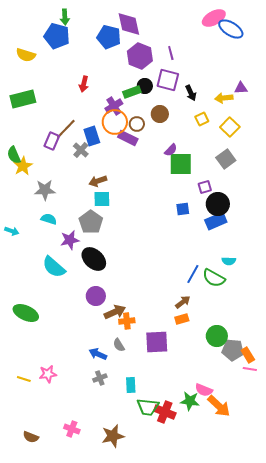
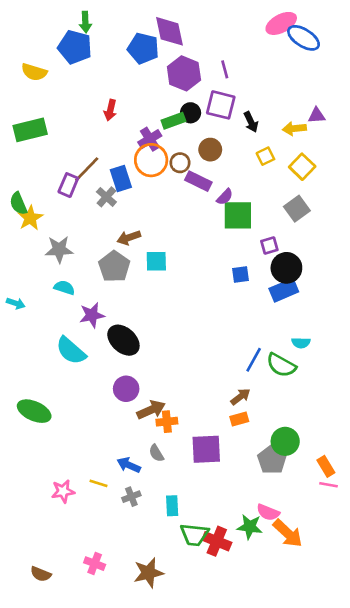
purple rectangle: (128, 138) -> (198, 181), moved
cyan square: (102, 199) -> (156, 261), moved
gray pentagon: (91, 222) -> (114, 267), moved
gray pentagon: (233, 350) -> (272, 460), moved, turned 30
yellow line: (24, 379) -> (99, 483), moved

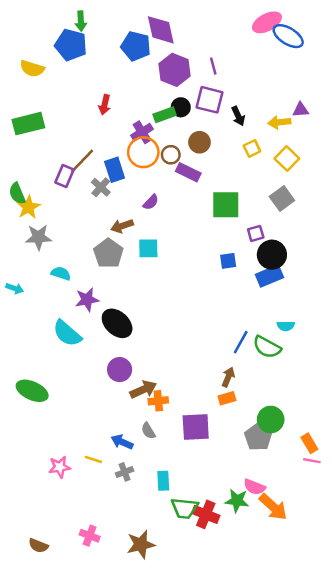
purple semicircle: (225, 197) -> (151, 202), moved
gray star: (59, 249) -> (38, 237), moved
brown arrow: (240, 397) -> (228, 377), turned -30

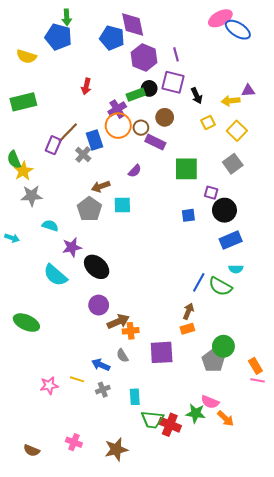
purple semicircle: (151, 202) -> (135, 171), moved
purple square: (256, 233) -> (211, 193), turned 32
blue rectangle: (269, 276) -> (231, 240), moved
orange arrow: (273, 507) -> (226, 418), size x0.7

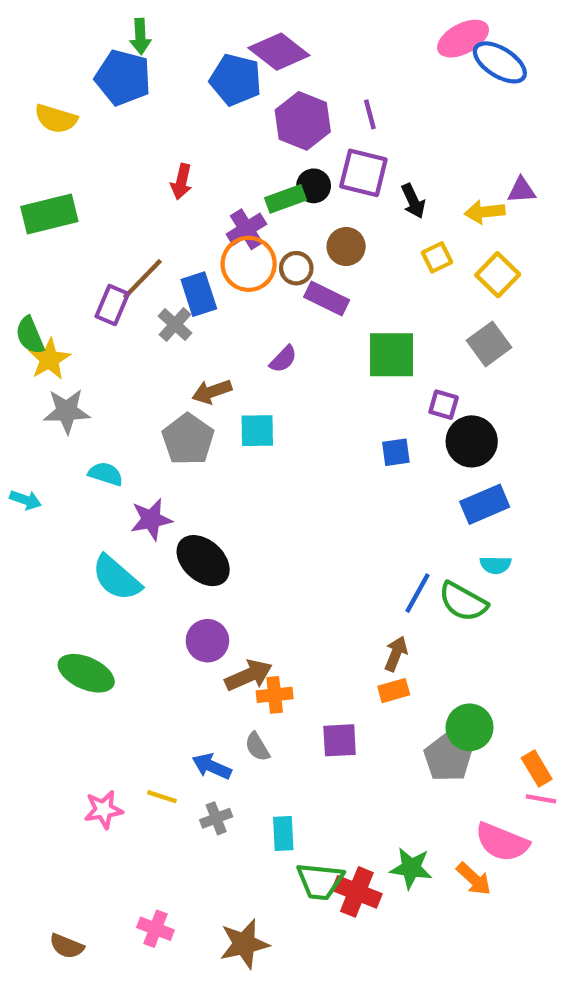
purple diamond: (133, 24) -> (279, 52), turned -40
green ellipse: (26, 323) -> (86, 673), moved
purple square: (162, 352) -> (340, 740), size x0.7
pink semicircle: (210, 402) -> (502, 842), moved, size x1.4

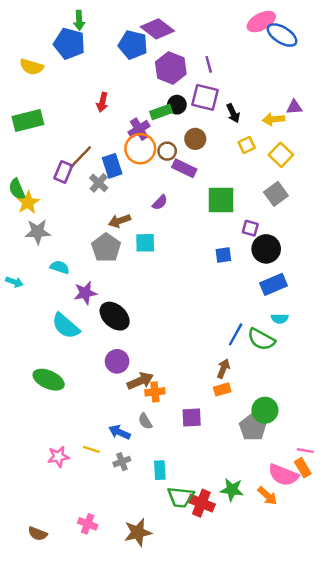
orange rectangle: (537, 768) -> (303, 468), moved

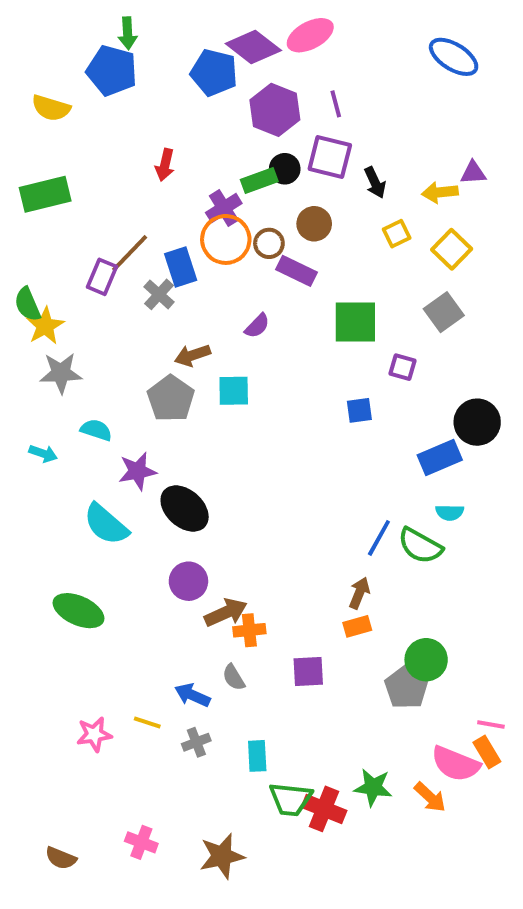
pink ellipse: (261, 22) -> (310, 35), moved
black circle: (266, 249) -> (477, 422), moved
cyan arrow: (14, 282) -> (43, 454), moved

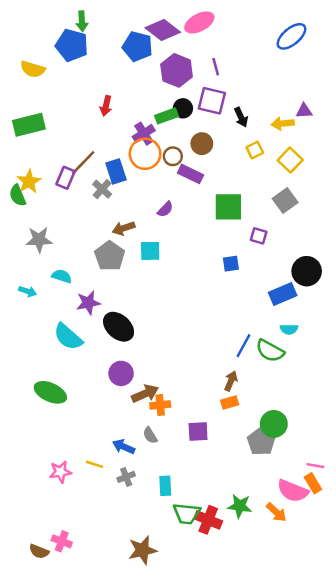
blue ellipse: (454, 57) -> (291, 36), turned -72
yellow star: (45, 326) -> (29, 182), moved
pink cross: (141, 842) -> (62, 541), moved

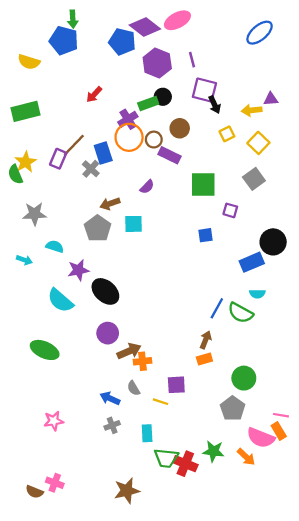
purple square: (212, 101) -> (204, 90), moved
red arrow: (106, 106) -> (94, 95), turned 30
gray pentagon: (261, 442) -> (233, 408), moved
yellow line: (95, 464) -> (161, 402), moved

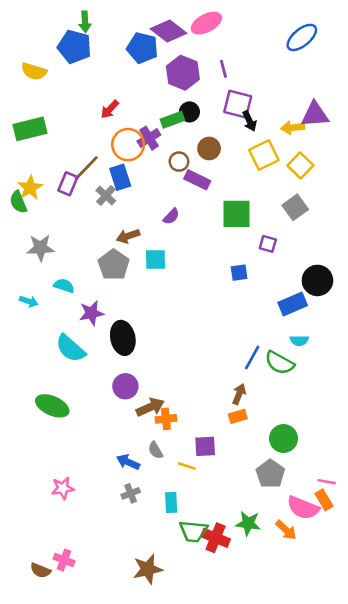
purple triangle: (271, 99) -> (315, 115), size x1.6
yellow square: (227, 134) -> (264, 155), size x1.6
orange circle: (129, 137) -> (128, 145), moved
black ellipse: (105, 291) -> (123, 338), turned 36

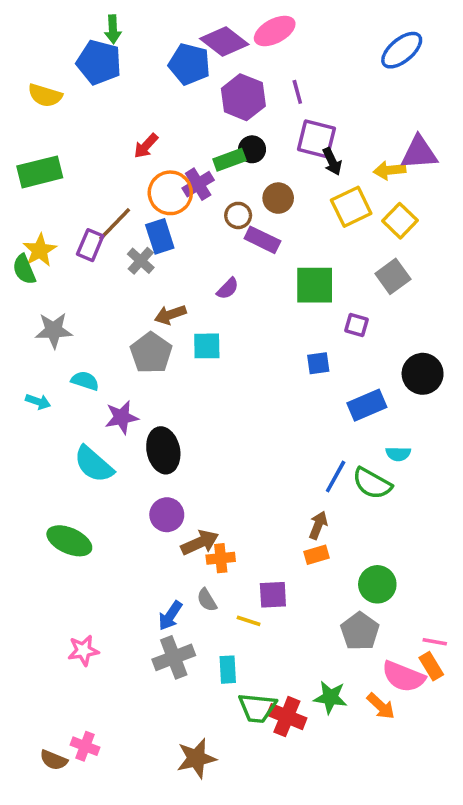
blue rectangle: (293, 304) -> (367, 405), moved
blue arrow: (128, 462) -> (170, 616), turned -80
gray cross: (131, 493) -> (174, 657), size x1.6

